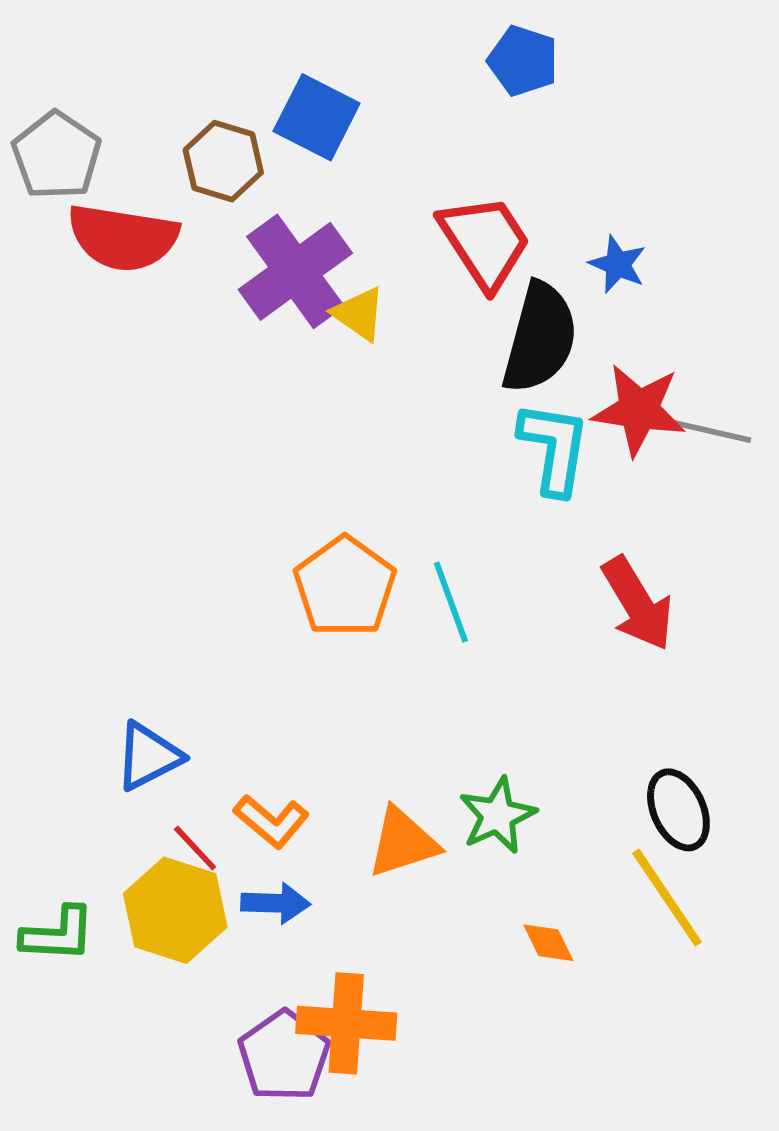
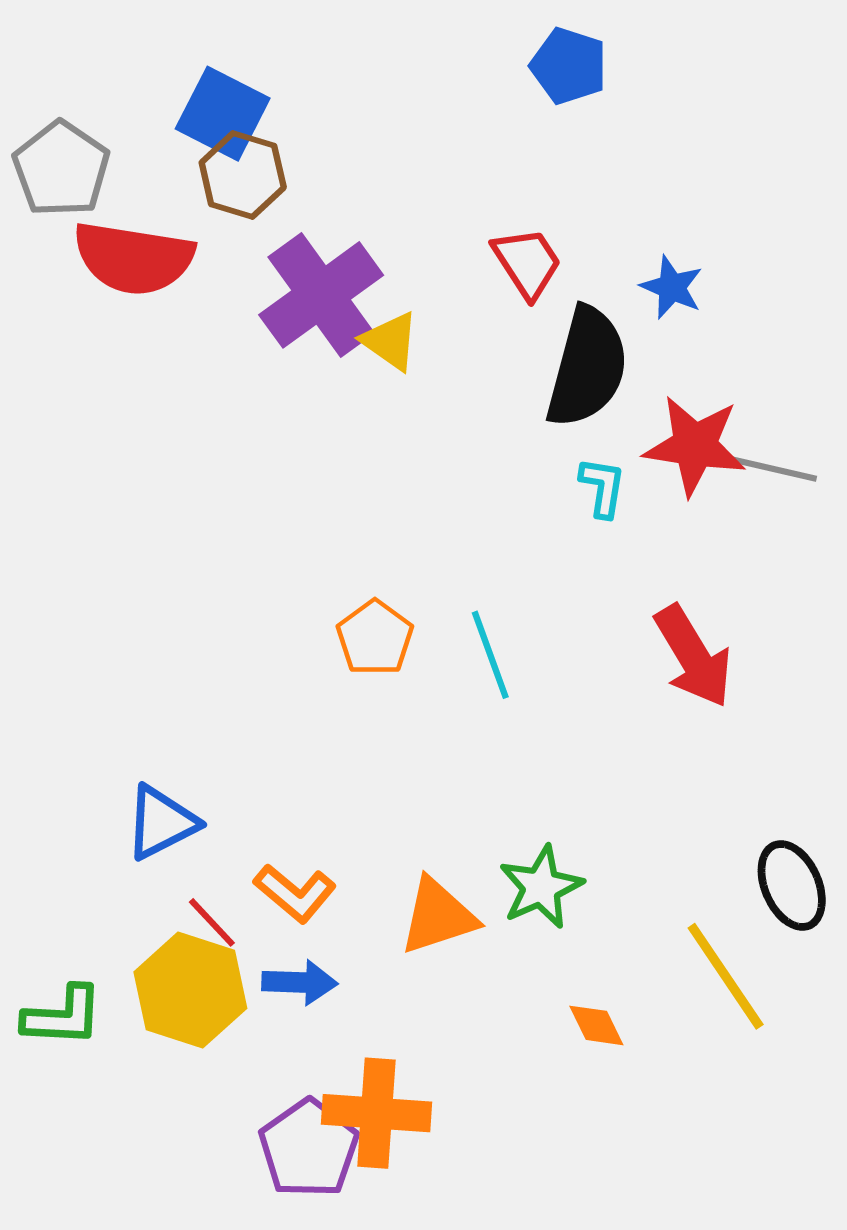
blue square: (317, 117) -> (223, 114), moved
red trapezoid: (485, 242) -> (527, 263), size x0.7
cyan L-shape: (554, 448) -> (603, 487), size x0.6
orange pentagon: (345, 587) -> (375, 638), size x0.7
black ellipse: (678, 810) -> (792, 885), moved

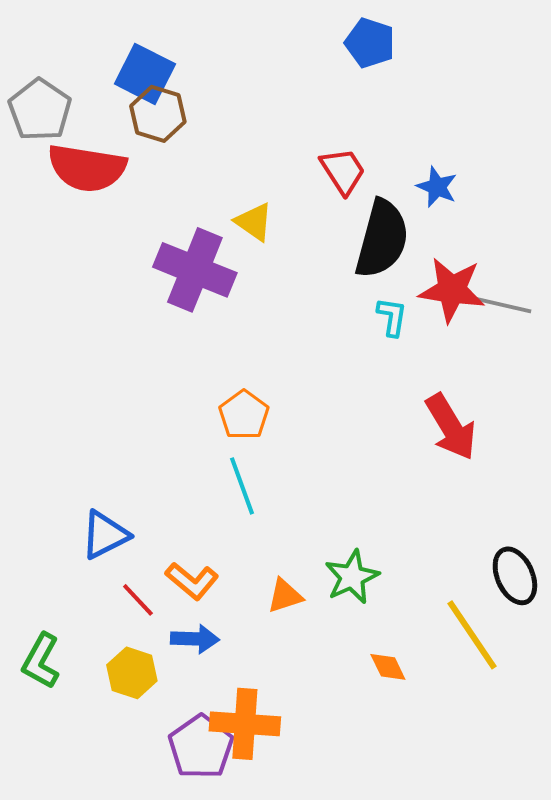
purple cross: (321, 295) -> (195, 270), moved, turned -32
cyan line: (490, 655) -> (242, 486), moved
orange triangle: (438, 916) -> (285, 596), size x0.7
yellow hexagon: (190, 990) -> (132, 673), moved, size x0.7
green L-shape: (63, 1016) -> (41, 661), turned 116

